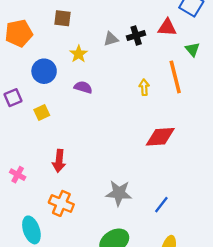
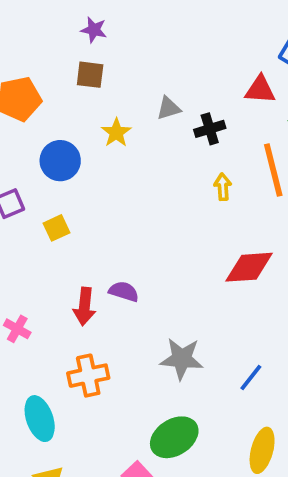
black cross: (136, 36) -> (210, 129), moved
purple semicircle: (83, 87) -> (124, 291), moved
orange cross: (61, 203) -> (88, 376), turned -35

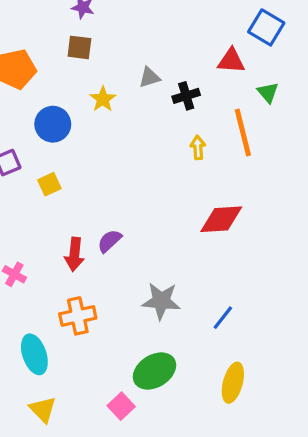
purple semicircle: (124, 291) -> (109, 241), turned -60

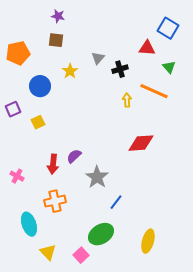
gray triangle: (149, 77) -> (98, 58), turned -32
orange line: (243, 133) -> (154, 91), turned -52
gray star: (161, 301) -> (97, 177), moved, turned 30
blue line: (223, 318) -> (116, 202), moved
yellow triangle: (43, 409) -> (48, 252), moved

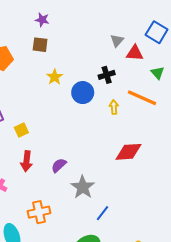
gray triangle: (98, 58) -> (117, 41), moved
blue circle: (40, 86) -> (83, 93), moved
red arrow: (53, 164) -> (27, 161), moved

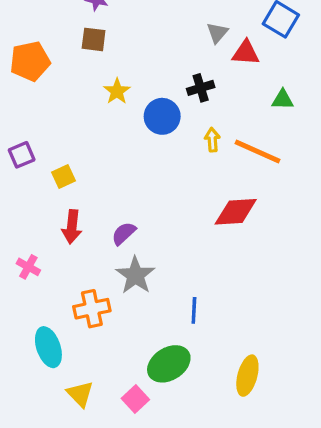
green triangle: (158, 73) -> (283, 100), moved, turned -48
orange line: (142, 98) -> (257, 151), moved
gray star: (83, 187) -> (135, 275), moved
blue line: (102, 213) -> (194, 310), turned -35

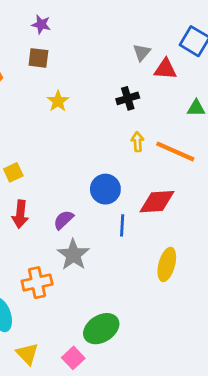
blue circle: (162, 116) -> (105, 189), moved
blue line: (194, 310) -> (122, 225), moved
yellow ellipse: (247, 376) -> (167, 264), moved

